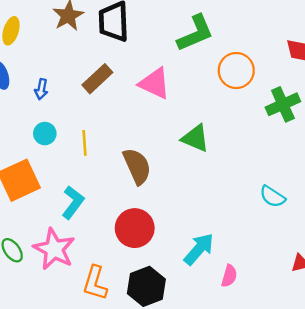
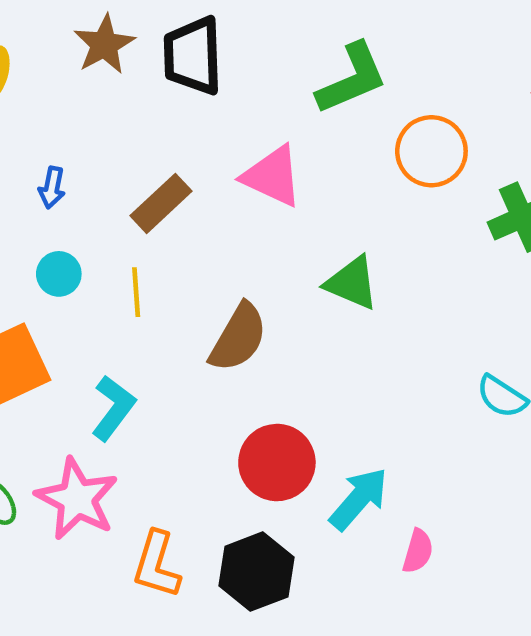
brown rectangle: (97, 79) -> (161, 203), moved
brown semicircle: (137, 166) -> (238, 338), turned 54
red circle: (135, 228) -> (277, 463), moved

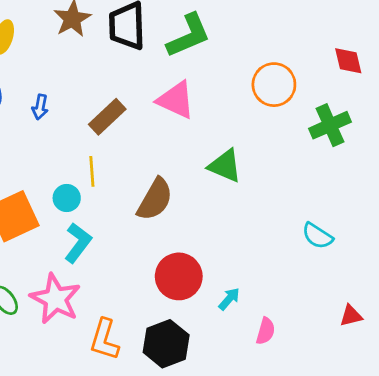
green L-shape: (352, 79) -> (189, 36), moved
cyan circle: (59, 274) -> (67, 198), moved
cyan arrow: (359, 499) -> (229, 299), size x0.6

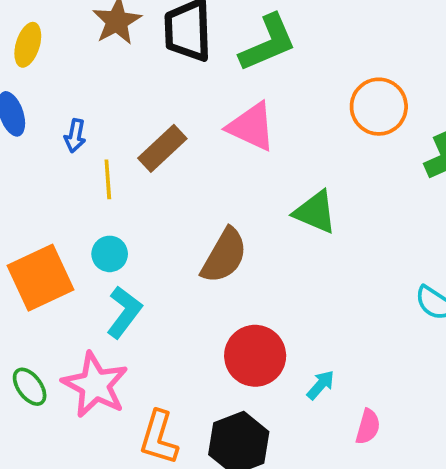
yellow line: (92, 171) -> (108, 179), moved

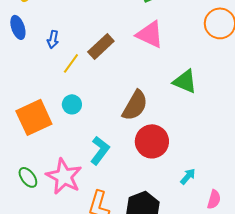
yellow line: (108, 179) -> (71, 63), turned 40
cyan L-shape: (124, 312) -> (100, 150), moved
red circle: (255, 356) -> (152, 141), moved

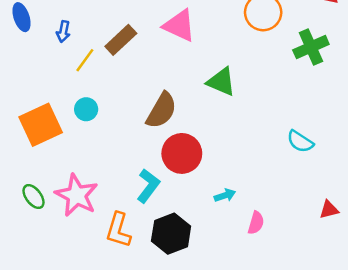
cyan L-shape: (100, 150) -> (148, 186), moved
cyan arrow: (188, 176) -> (225, 195), turned 30

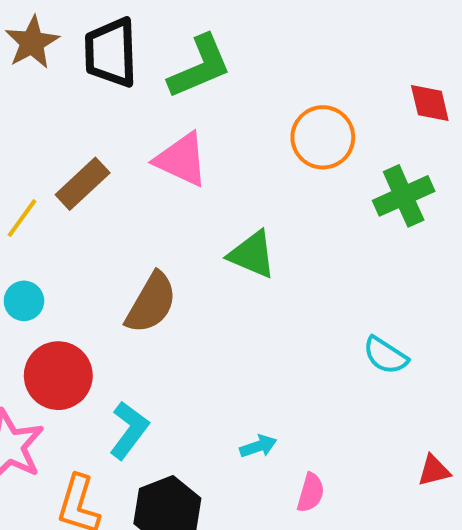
red circle: (182, 153) -> (58, 376), moved

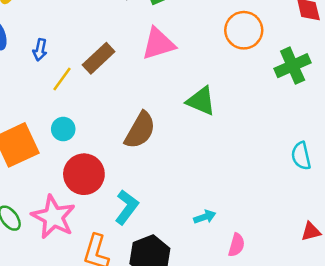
pink triangle: (181, 160) -> (158, 44), turned -42
cyan semicircle: (385, 355) -> (301, 156), moved, turned 44

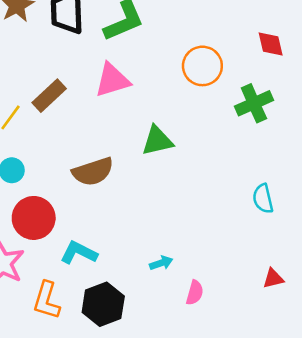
green triangle: (201, 101) -> (157, 141), turned -36
brown semicircle: (140, 130) -> (93, 172), turned 42
cyan L-shape: (127, 207) -> (79, 253), turned -100

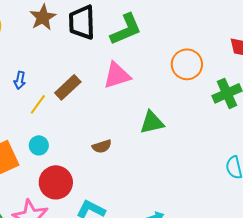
brown semicircle: (93, 172) -> (102, 146), size x0.6

